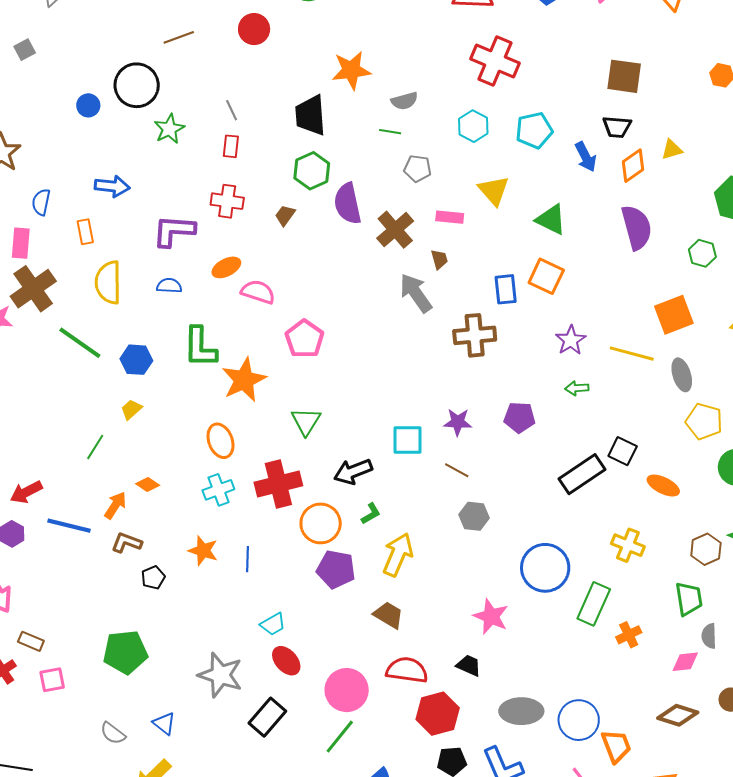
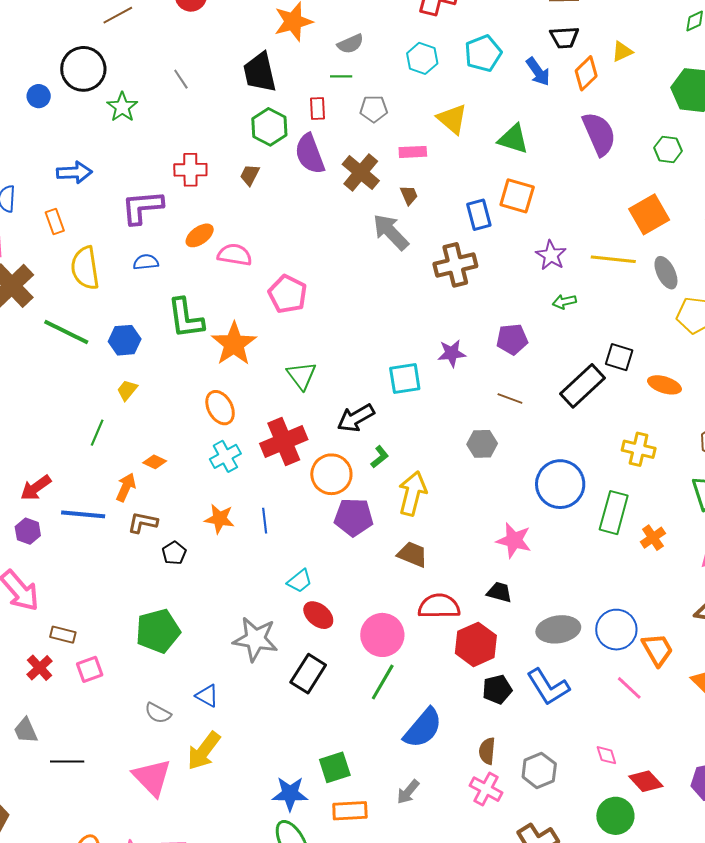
red rectangle: (231, 146) -> (318, 109), moved
brown line: (457, 470) -> (510, 398), moved

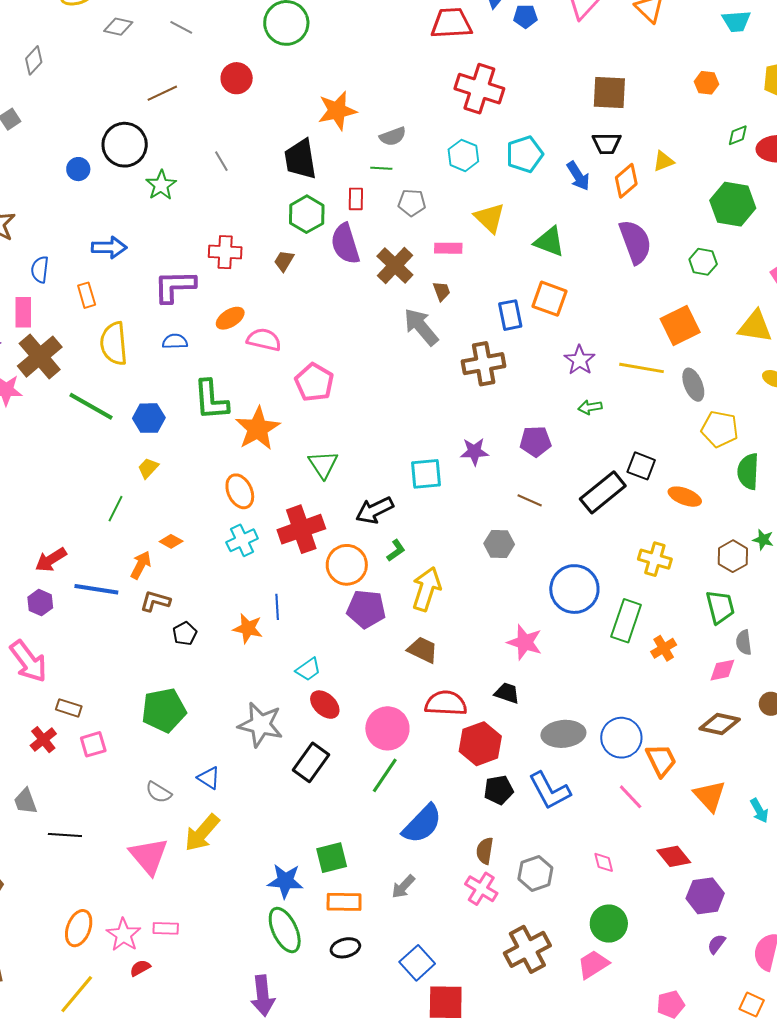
orange star: (219, 519) -> (248, 628), moved
red diamond: (646, 781) -> (674, 856), moved

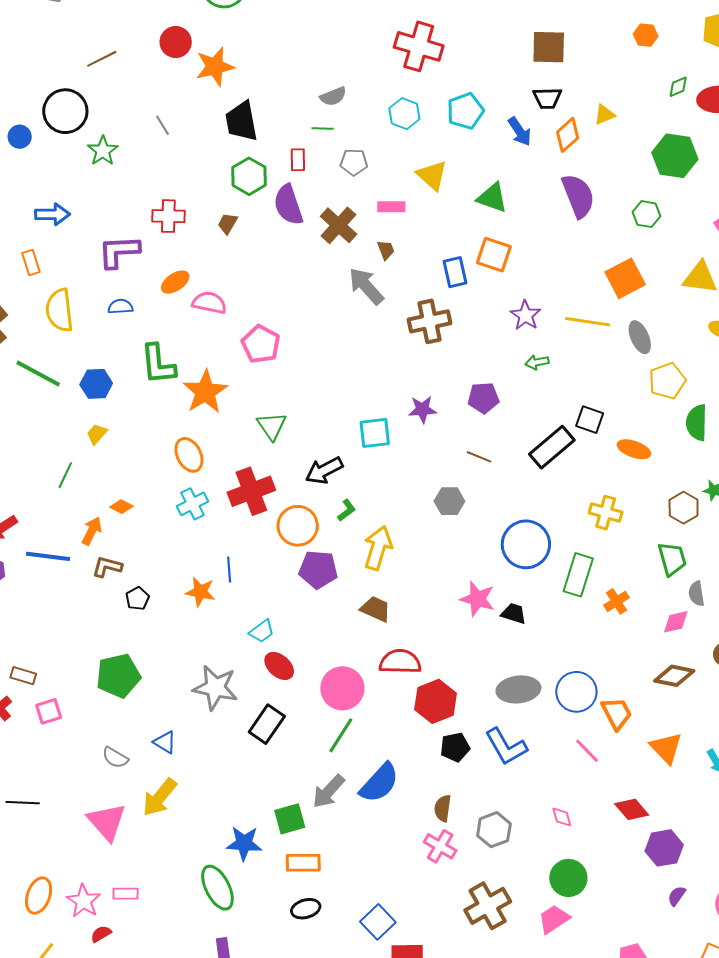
orange star: (337, 111) -> (215, 67), moved
yellow pentagon: (720, 429) -> (667, 381), turned -30
black trapezoid: (507, 693) -> (514, 614), moved
gray arrow: (403, 887) -> (328, 791), moved, size x1.4
green ellipse: (285, 930) -> (217, 888), moved

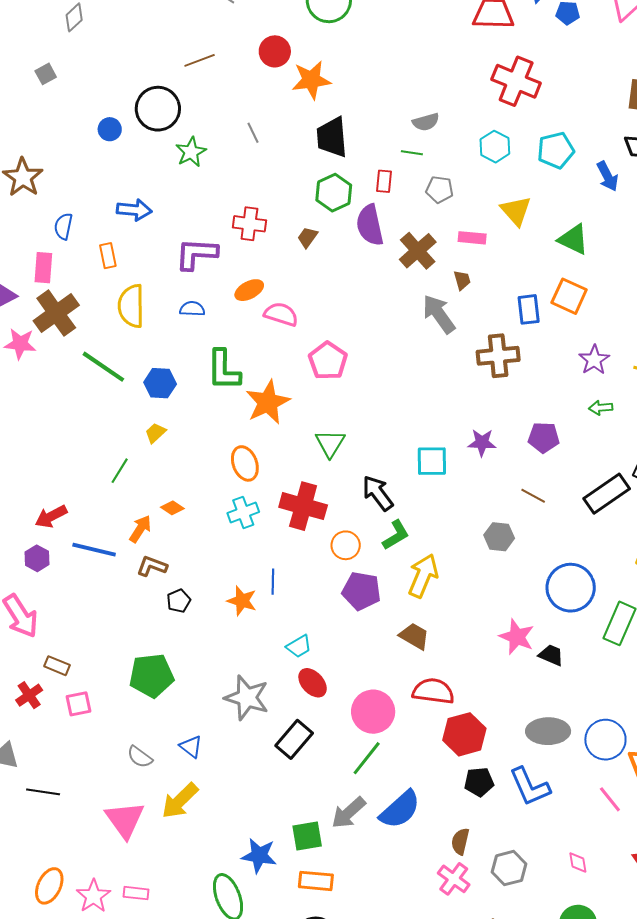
black arrow: (324, 470) -> (378, 493), turned 75
red cross: (251, 491) -> (303, 506), turned 30
green L-shape: (347, 510) -> (396, 535), size x1.4
orange circle: (298, 526) -> (346, 545), size x0.7

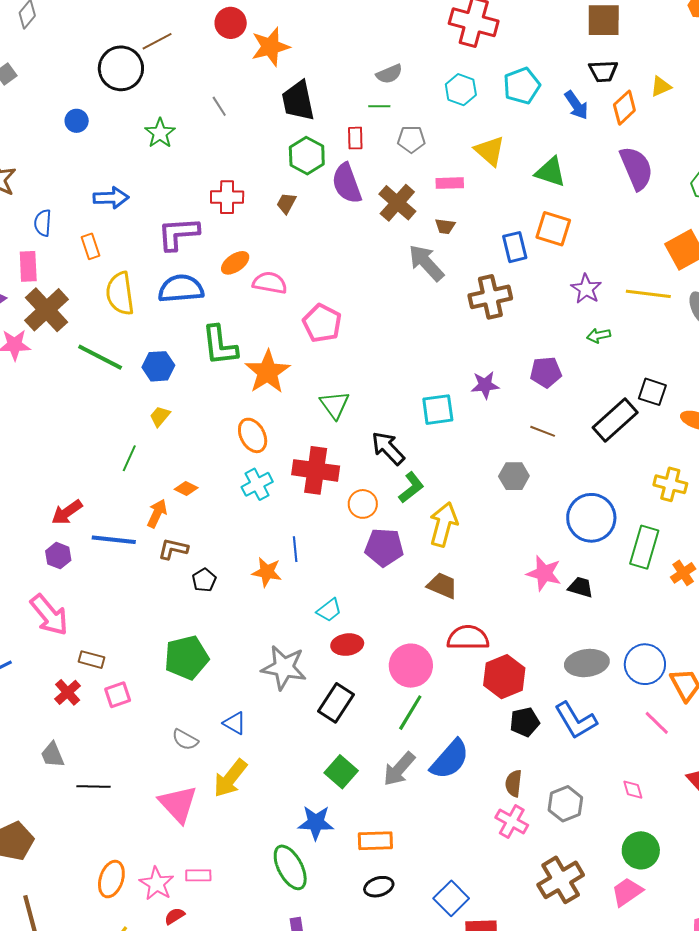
black circle: (158, 109) -> (121, 68), moved
brown trapezoid: (462, 280) -> (445, 226), turned 120
blue semicircle: (192, 309) -> (181, 289), size x1.8
red ellipse: (313, 683) -> (347, 645), turned -48
green square: (307, 836) -> (341, 772), moved, turned -32

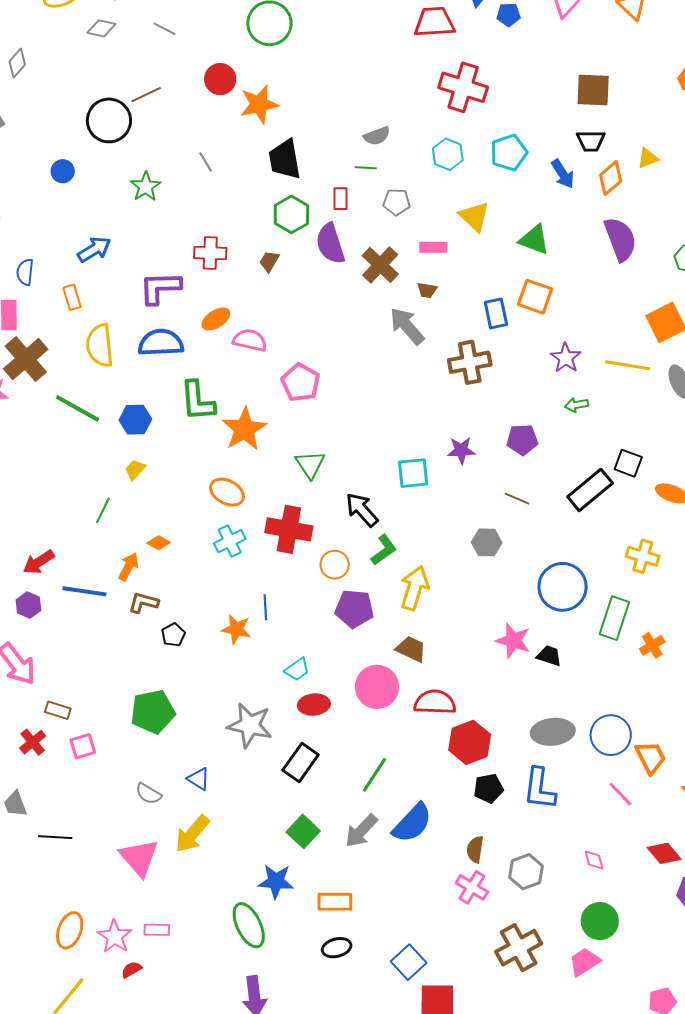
blue arrow: (111, 198) -> (94, 249), turned -32
orange ellipse: (253, 435) -> (227, 492), turned -36
pink circle: (411, 666) -> (377, 687), moved
blue L-shape: (576, 720) -> (539, 789), turned 36

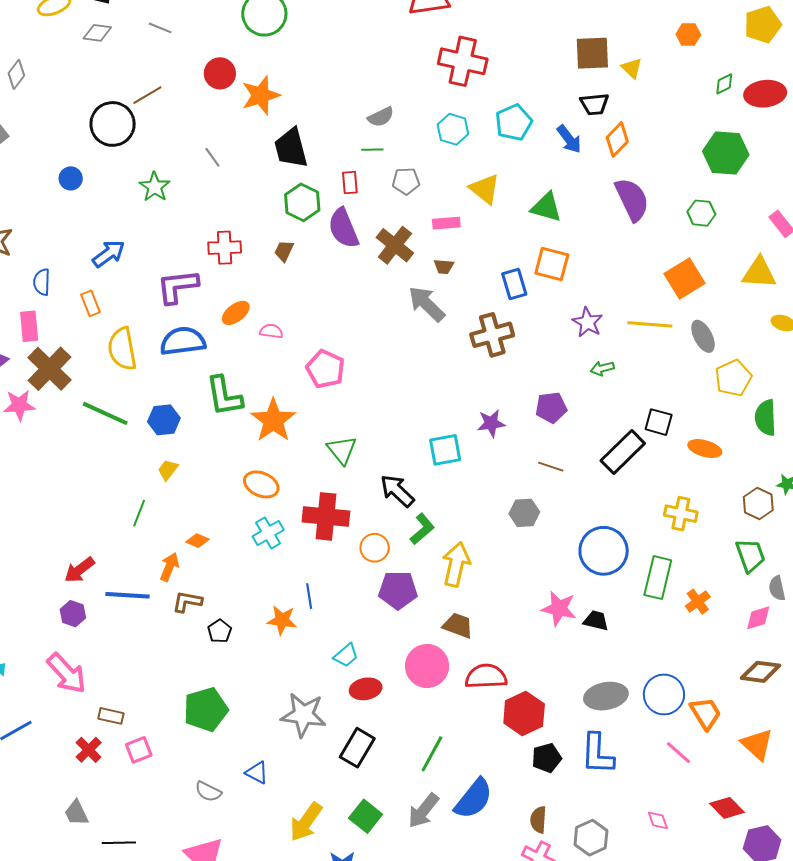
yellow triangle: (648, 158) -> (632, 68), moved, turned -50
pink semicircle: (250, 340) -> (271, 331), size x0.7
yellow arrow: (192, 834) -> (306, 822), moved

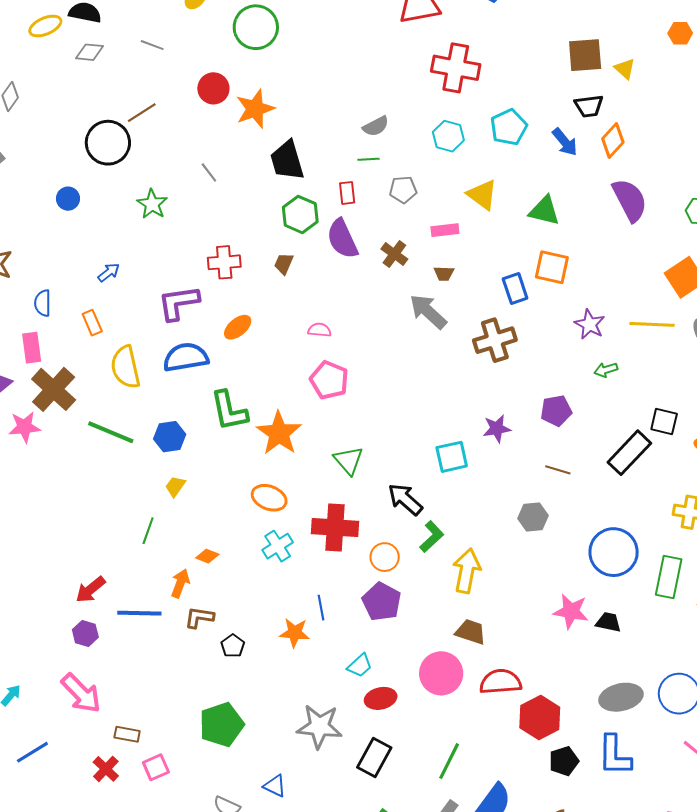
brown cross: (395, 245) -> (394, 254), size x0.7
blue arrow: (109, 254) -> (109, 272), size x0.7
pink semicircle: (271, 331) -> (319, 330), moved
purple pentagon: (398, 590) -> (382, 602), moved, turned 30

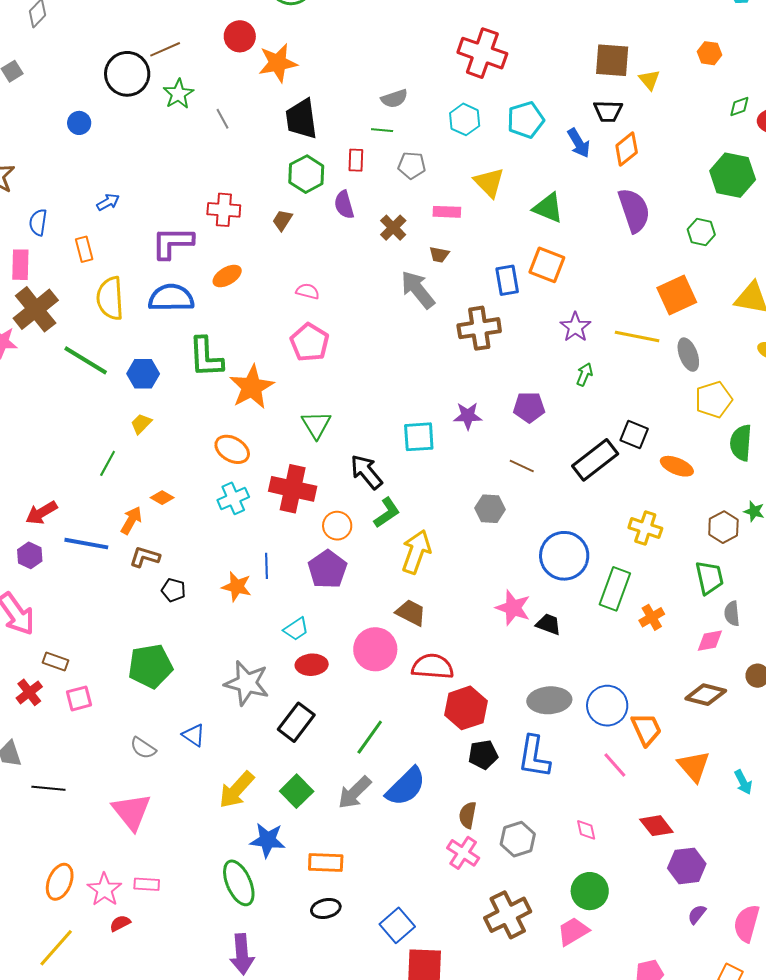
green star: (152, 204) -> (178, 94), moved
purple semicircle: (342, 239) -> (344, 205), size x0.7
green arrow: (606, 370) -> (584, 374), turned 120
black pentagon: (233, 646) -> (173, 590), turned -30

